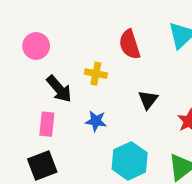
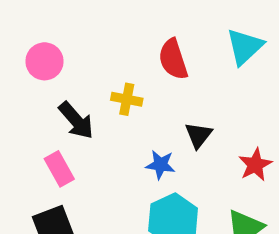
blue star: (96, 121) -> (160, 165), moved
pink rectangle: (47, 124) -> (59, 169), turned -35

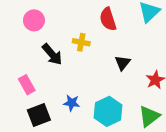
blue star: (160, 165) -> (72, 103), moved
pink rectangle: (59, 169) -> (27, 85), moved

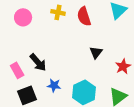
yellow cross: (81, 42) -> (58, 12), moved
black arrow: (52, 54) -> (38, 62), moved

